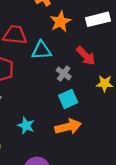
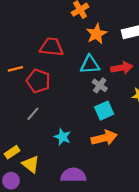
cyan triangle: (42, 50) -> (90, 65), moved
red arrow: (86, 56) -> (122, 68), turned -55

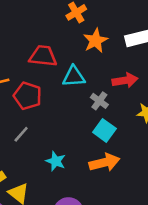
cyan triangle: (90, 65) -> (74, 77), moved
cyan square: (104, 111) -> (104, 130), turned -30

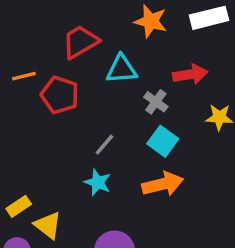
orange star: (95, 41) -> (151, 21), turned -30
red trapezoid: (43, 56) -> (80, 42), turned -36
gray line: (21, 134) -> (104, 145), moved

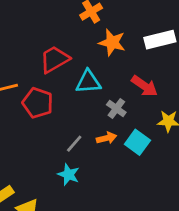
red arrow: (190, 74) -> (144, 86), turned 44
cyan square: (163, 141) -> (137, 142), moved
orange arrow: (163, 184) -> (107, 138), moved, size x0.6

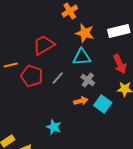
cyan triangle: (88, 82) -> (82, 57), moved
red arrow: (144, 86) -> (120, 64), moved, turned 30
gray line: (74, 144) -> (58, 78), moved

